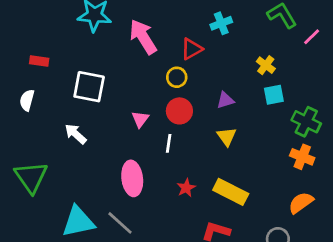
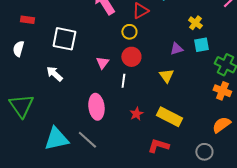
purple triangle: (225, 100) -> (176, 49), moved

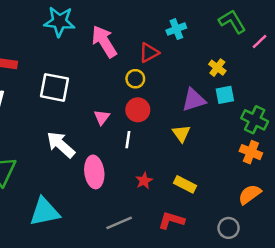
purple triangle: (176, 49) -> (194, 100), size x1.5
white arrow: (54, 74) -> (61, 145), moved, size x1.4
yellow rectangle: (169, 117) -> (185, 184), size x0.7
gray line: (87, 140) -> (119, 223), moved, turned -65

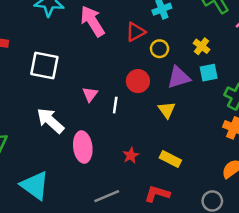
yellow circle: (135, 79) -> (160, 49), moved
red circle: (138, 110) -> (138, 81), moved
white line: (128, 140) -> (115, 105), moved
cyan triangle: (45, 212) -> (35, 185), turned 48

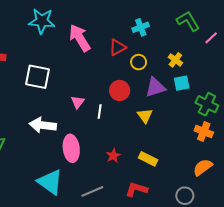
white arrow: (50, 121) -> (43, 125), turned -35
cyan triangle: (35, 185) -> (50, 182), moved

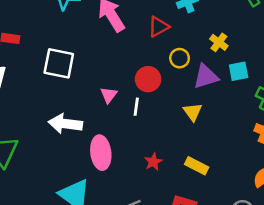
yellow cross: (175, 60) -> (219, 42), moved
yellow circle: (139, 62) -> (180, 58), moved
red circle: (120, 90) -> (148, 79), moved

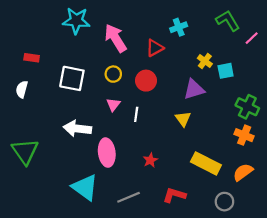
yellow circle: (180, 58) -> (113, 74), moved
cyan square: (239, 71) -> (226, 71), moved
red circle: (148, 79) -> (146, 81), moved
yellow rectangle: (197, 166) -> (206, 163), moved, size x1.5

